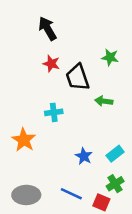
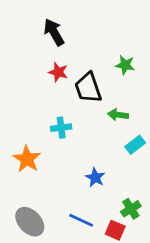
cyan rectangle: (115, 154) -> (135, 145), moved
gray ellipse: (26, 195) -> (30, 222), turned 48

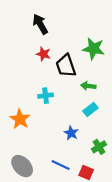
green star: (125, 65) -> (94, 49), size x1.5
cyan rectangle: (135, 145) -> (90, 109), moved
green cross: (131, 209) -> (99, 147), moved

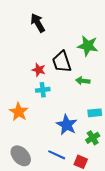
red star: (43, 54) -> (39, 70), moved
cyan rectangle: (90, 109) -> (95, 113), moved, turned 32
blue star: (71, 133) -> (67, 125), size x1.5

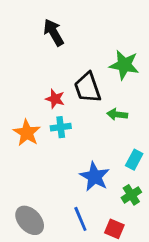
orange star: (19, 112) -> (27, 133), moved
cyan rectangle: (95, 113) -> (134, 160), turned -56
blue line: (57, 155) -> (80, 219), turned 42

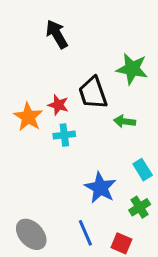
orange star: (27, 133) -> (28, 117), moved
cyan rectangle: (134, 160) -> (143, 170), turned -60

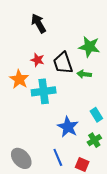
red star: (58, 105) -> (37, 60), moved
green arrow: (124, 121) -> (84, 74), moved
cyan cross: (64, 135) -> (44, 91), size x1.6

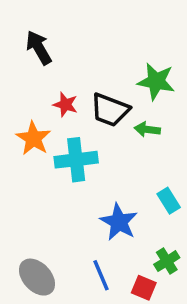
black arrow: (39, 23) -> (39, 48), moved
black trapezoid: (63, 63) -> (110, 110), turned -50
green cross: (94, 140) -> (167, 261), moved

